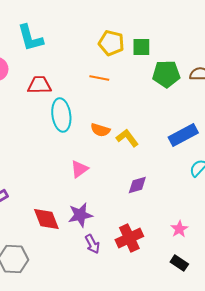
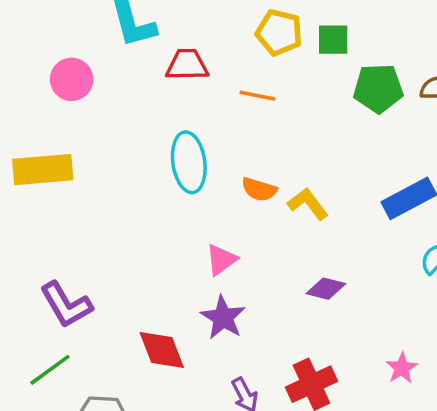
red trapezoid: (39, 85) -> (187, 65), moved
purple diamond: (137, 185) -> (326, 289), turned 30
purple star: (80, 215) -> (223, 317), moved, turned -30

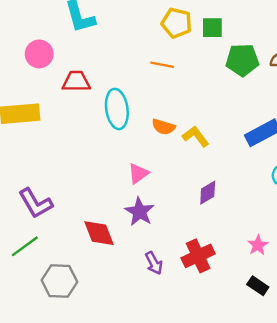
red trapezoid: (187, 65) -> (76, 81), moved
purple diamond: (326, 289) -> (208, 193), turned -45

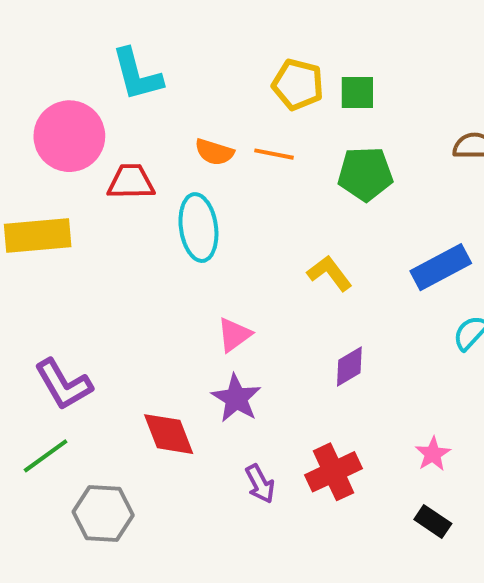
pink circle: (39, 54) -> (69, 136), size x1.5
green pentagon: (242, 60) -> (365, 174), moved
orange semicircle: (163, 127) -> (214, 152), moved

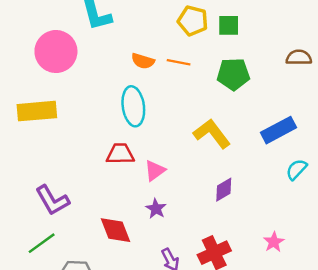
red trapezoid: (131, 182) -> (120, 154), moved
yellow L-shape: (330, 273) -> (212, 134), size x1.4
purple star: (236, 398) -> (156, 209), size x0.7

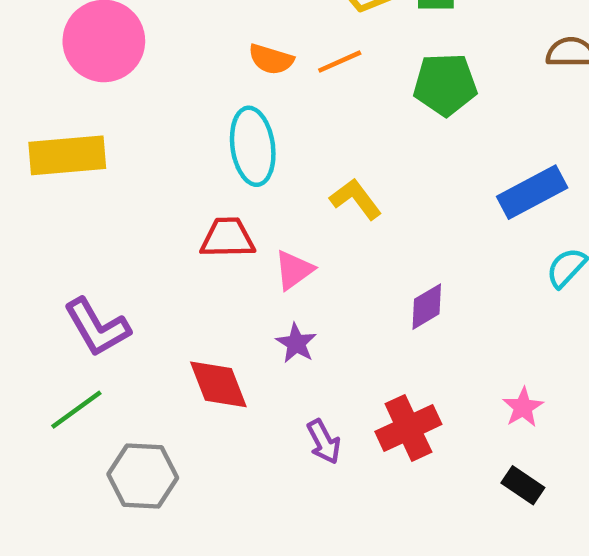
orange line: (179, 62) -> (340, 62), turned -35
yellow L-shape: (212, 134) -> (356, 199), moved, size x0.7

